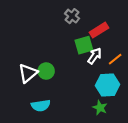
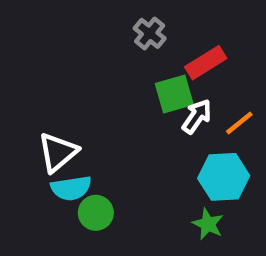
green circle: (46, 71) -> (96, 213), moved
cyan semicircle: (41, 105) -> (71, 188), moved

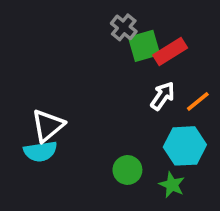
green square: (174, 94) -> (144, 46), moved
cyan semicircle: (71, 188) -> (40, 151), moved
green circle: (96, 213) -> (127, 170), moved

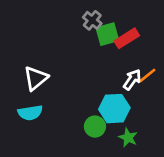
white arrow: (163, 96) -> (132, 80), moved
white triangle: (48, 126) -> (36, 78), moved
cyan hexagon: (185, 146) -> (114, 109), moved

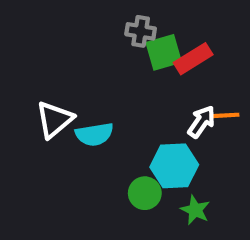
gray cross: (92, 20) -> (141, 31), turned -30
orange line: (147, 75) -> (225, 115), turned 36
cyan semicircle: (30, 113) -> (94, 134), moved

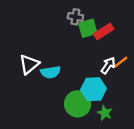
orange line: (225, 115) -> (121, 62), turned -35
green circle: (145, 193) -> (78, 104), size x1.5

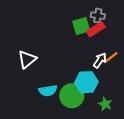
gray cross: (75, 17) -> (98, 16), moved
cyan semicircle: (51, 72) -> (48, 91), moved
green star: (105, 113) -> (105, 104), moved

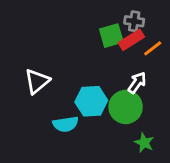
orange line: (111, 57) -> (153, 48), moved
cyan hexagon: (86, 82) -> (91, 101), moved
green circle: (72, 96) -> (126, 107), moved

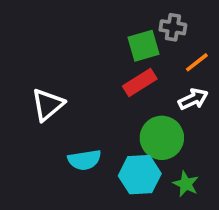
red rectangle: (131, 40) -> (140, 83), moved
white arrow: (137, 83) -> (193, 99), moved, turned 30
cyan hexagon: (91, 101) -> (140, 175), moved

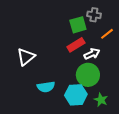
white arrow: (193, 99) -> (92, 54), moved

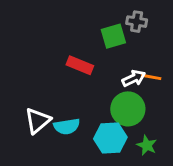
orange line: (107, 34) -> (151, 77), moved, turned 48
red rectangle: (76, 45) -> (80, 65), moved, turned 54
white triangle: (26, 57) -> (38, 121), moved

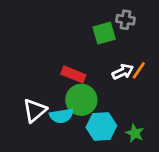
red rectangle: (80, 65) -> (73, 74), moved
orange line: (151, 77) -> (139, 70), turned -66
green circle: (128, 109) -> (81, 100), moved

